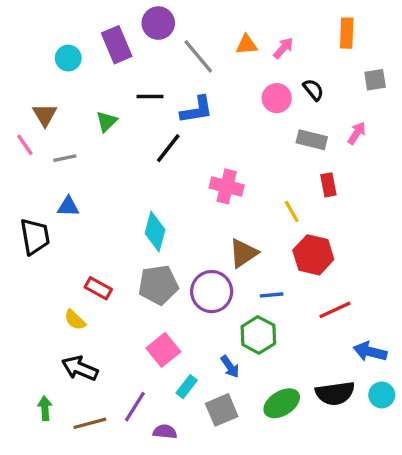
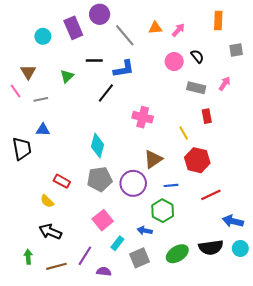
blue arrow: (230, 367) -> (145, 231), turned 136

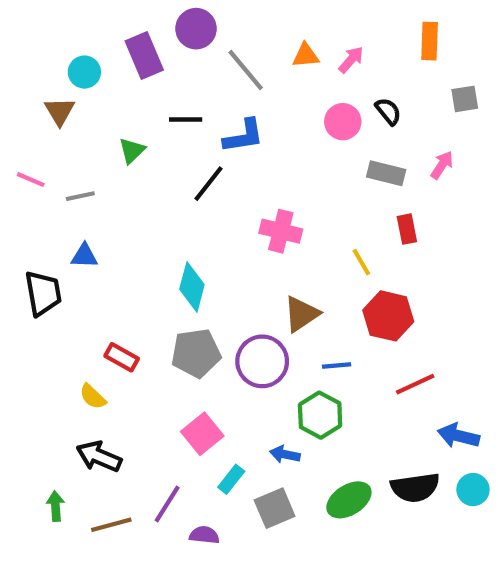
brown triangle: (28, 72) -> (60, 111), moved
pink line: (16, 91) -> (31, 180), turned -32

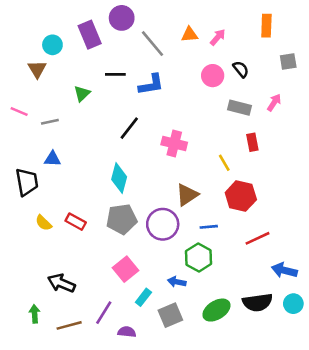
black line: (208, 184) -> (129, 128), moved
yellow semicircle: (93, 397) -> (44, 223), moved

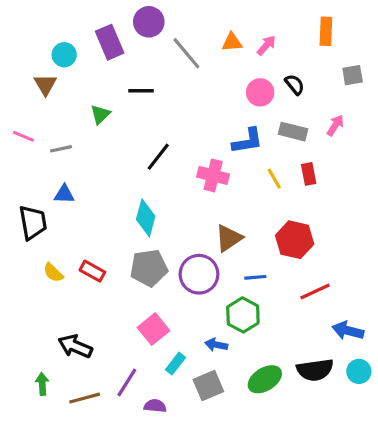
blue L-shape: (151, 85) -> (248, 141), moved
yellow line: (224, 163) -> (274, 179), moved

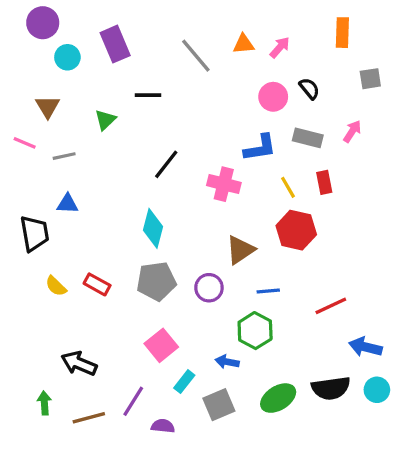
purple circle: (149, 22) -> (43, 23), moved
brown triangle: (45, 85) -> (48, 107), moved
red hexagon: (295, 240) -> (296, 230), moved
purple circle: (199, 274) -> (209, 288), size x0.7

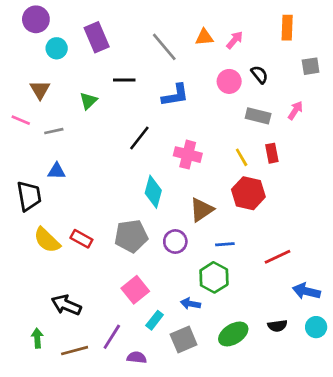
blue L-shape: (260, 148) -> (175, 95), moved
cyan diamond: (153, 228) -> (153, 192), moved
yellow semicircle: (56, 286) -> (47, 240), size x1.5
black semicircle: (331, 388) -> (277, 326), size x0.6

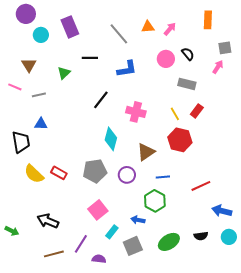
pink arrow: (295, 110) -> (218, 67), moved
red rectangle: (272, 153) -> (197, 111), turned 48
green arrow: (37, 338) -> (12, 231), moved, turned 120

